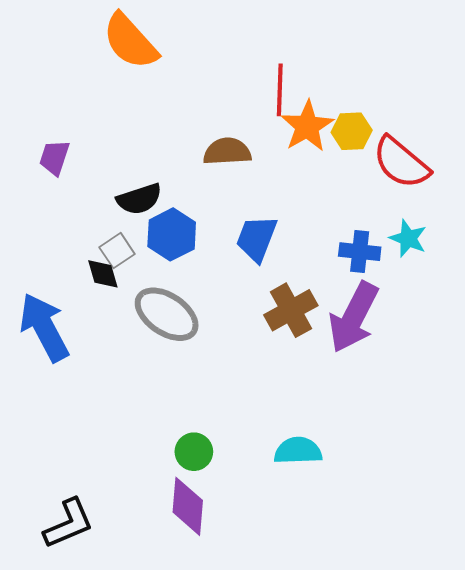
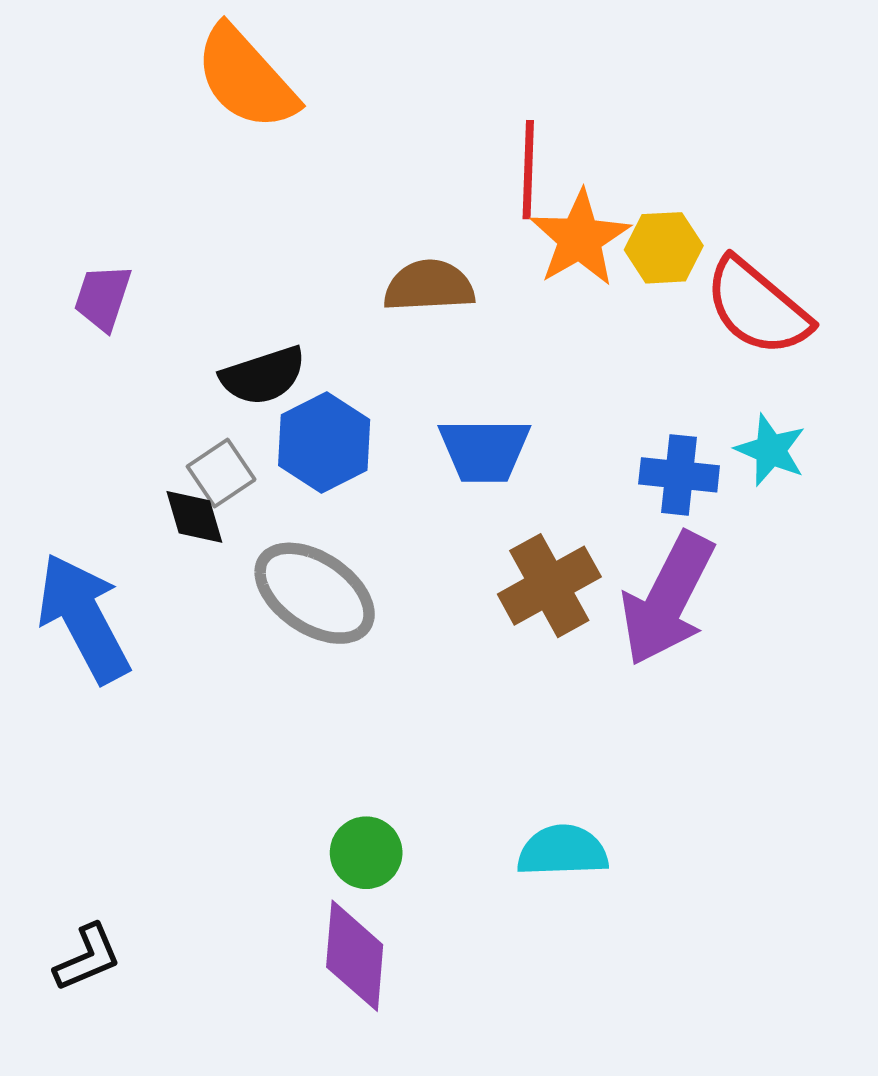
blue trapezoid: (257, 238) -> (484, 450), turned -111
black L-shape: (69, 523) -> (87, 958), moved, size x0.7

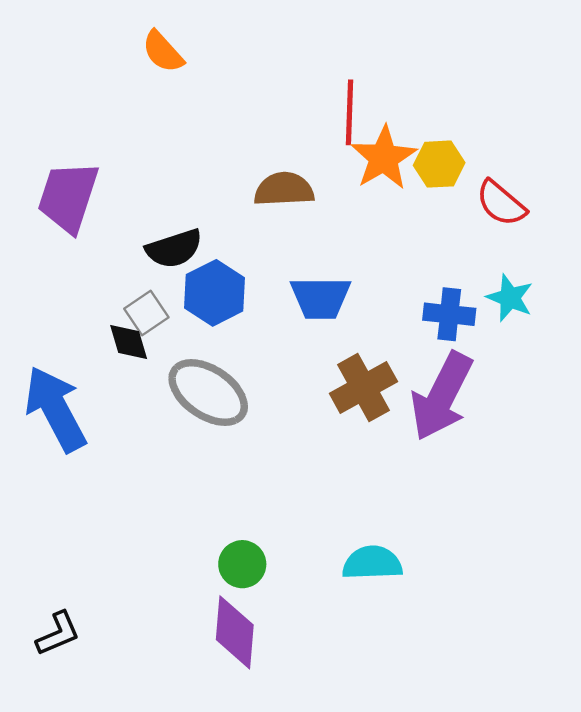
orange semicircle: (246, 78) -> (163, 52), size x0.6
purple trapezoid: (103, 297) -> (68, 197), size x1.6
red semicircle: (757, 307) -> (501, 203), size x0.7

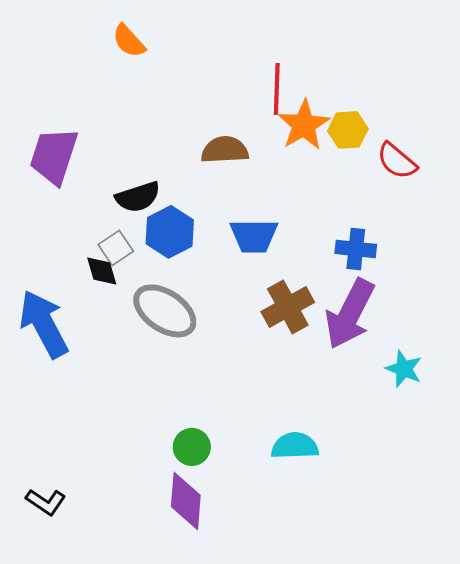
cyan star: (510, 298) -> (404, 369), moved
black L-shape: (58, 634) -> (46, 502), turned 57

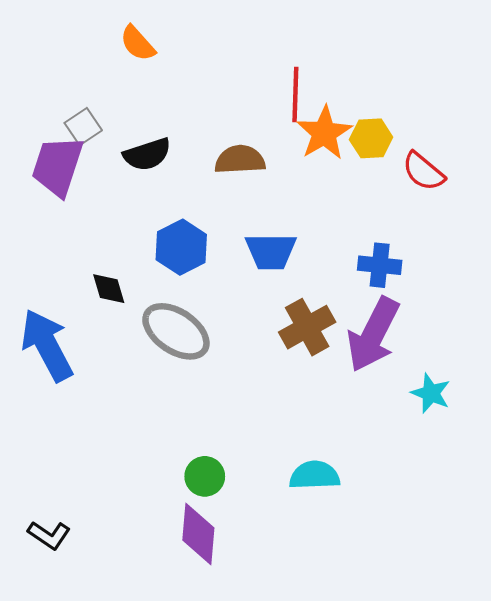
black semicircle: (138, 197) -> (147, 154), moved
gray square: (116, 248) -> (83, 127), moved

